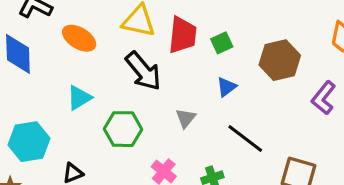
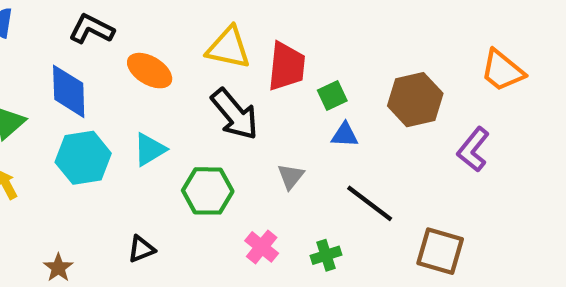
green square: (222, 43) -> (332, 95), moved
blue triangle: (226, 87) -> (345, 135), turned 40
cyan hexagon: (29, 142) -> (83, 158), moved

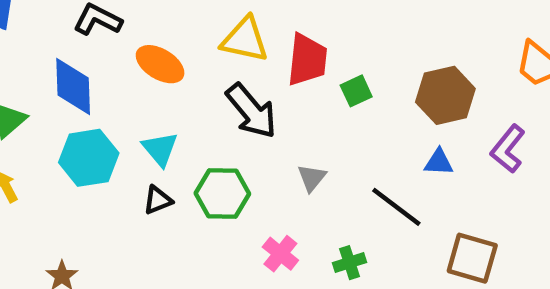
blue triangle: (345, 135) -> (439, 162), moved
cyan triangle: (150, 149) -> (160, 149), turned -39
black triangle: (141, 249) -> (158, 200), moved

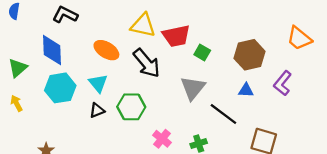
red trapezoid: (307, 60) -> (176, 36), turned 72
orange ellipse: (160, 64) -> (106, 50), moved
green square: (356, 91) -> (202, 52), turned -35
gray triangle: (312, 178) -> (193, 88), moved, size x1.6

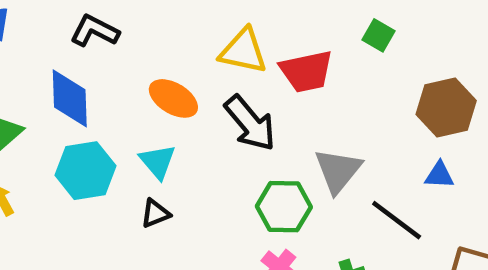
green square: (202, 52) -> (379, 35), moved
green hexagon: (131, 107) -> (284, 207), moved

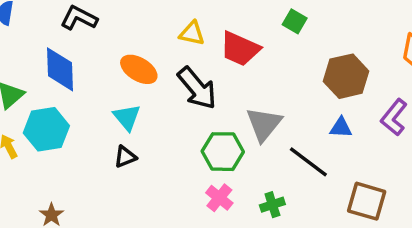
yellow triangle: (243, 51) -> (192, 33), size x0.7
red trapezoid: (306, 71) -> (240, 49), turned 36
cyan hexagon: (86, 171) -> (46, 129), moved

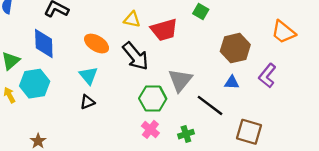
red trapezoid: (240, 49) -> (164, 30), turned -40

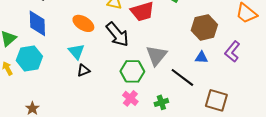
black triangle: (87, 102) -> (83, 70), moved

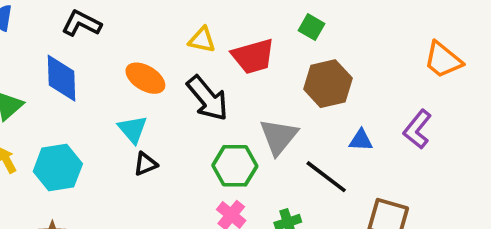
brown hexagon: (204, 27) -> (328, 84), moved
cyan hexagon: (29, 58) -> (58, 168), moved

